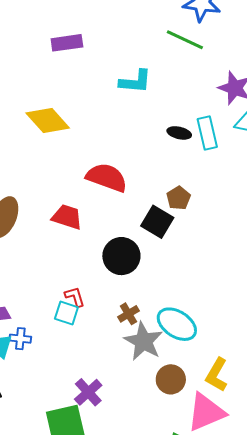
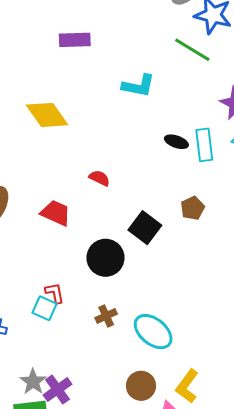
red semicircle: (107, 178) -> (99, 178), size x0.5
brown pentagon: (178, 198) -> (192, 208), moved
gray star: (143, 341) -> (33, 382), moved, size x0.7

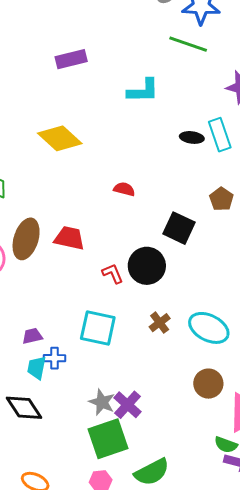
red trapezoid: (56, 213) -> (69, 238), moved
red L-shape: (55, 293) -> (113, 274), moved
cyan square: (45, 308) -> (98, 328), size x1.5

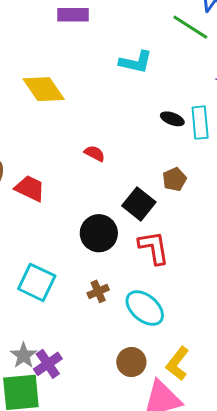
brown pentagon: (221, 199) -> (174, 179), moved
red L-shape: (113, 274) -> (154, 248), moved, size x1.6

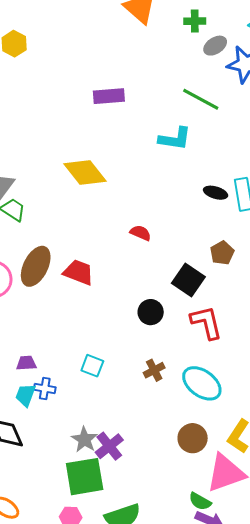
green line: (190, 27) -> (201, 99), moved
black circle: (99, 233) -> (151, 312), size x0.7
cyan square: (37, 282) -> (92, 366), size x0.6

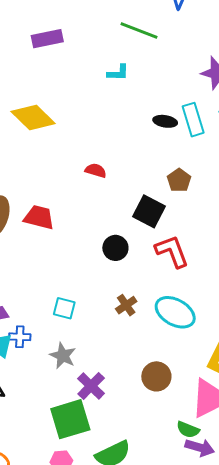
cyan L-shape: (175, 139) -> (118, 73), size x0.7
brown circle: (193, 438) -> (156, 376), moved
gray star: (84, 440) -> (63, 356), moved

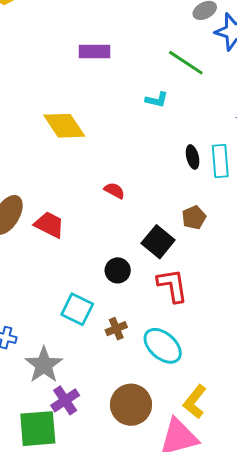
black ellipse: (165, 121) -> (193, 157), turned 55
cyan square: (64, 308) -> (77, 309), moved, size x1.4
gray star: (63, 356) -> (44, 365), size x1.4
brown circle: (156, 376) -> (131, 405), size x1.4

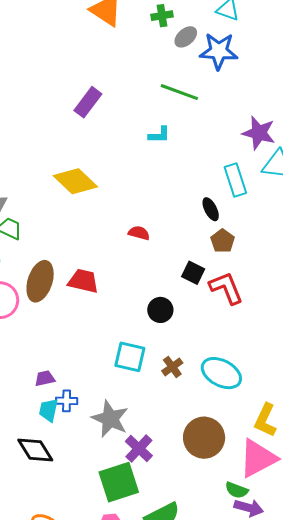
purple rectangle: (95, 52) -> (88, 102), turned -40
black ellipse: (193, 157) -> (211, 209), moved
black square: (158, 242) -> (193, 273), size x0.7
red L-shape: (172, 286) -> (226, 288), moved

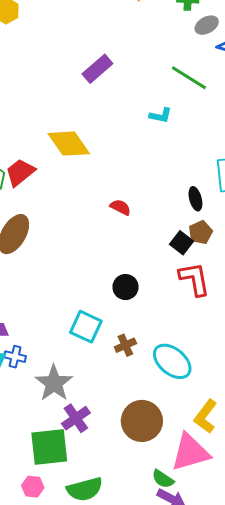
black square: (193, 273) -> (182, 243), moved
red trapezoid: (83, 281) -> (20, 172), moved, turned -64

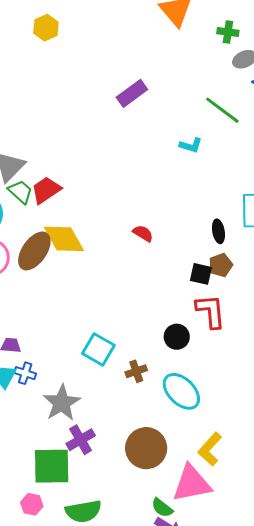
yellow diamond: (69, 144) -> (64, 239), moved
black square: (182, 243) -> (201, 274), turned -30
black circle: (126, 287) -> (177, 337), moved

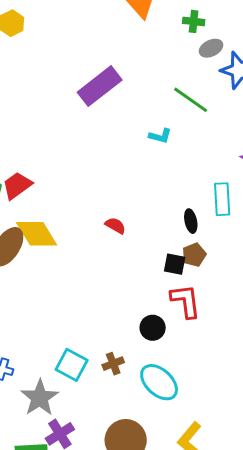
purple rectangle: (132, 93) -> (100, 86), size x1.4
cyan square: (98, 349) -> (72, 365), moved

